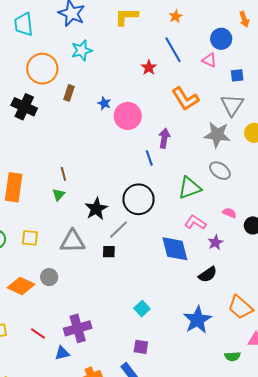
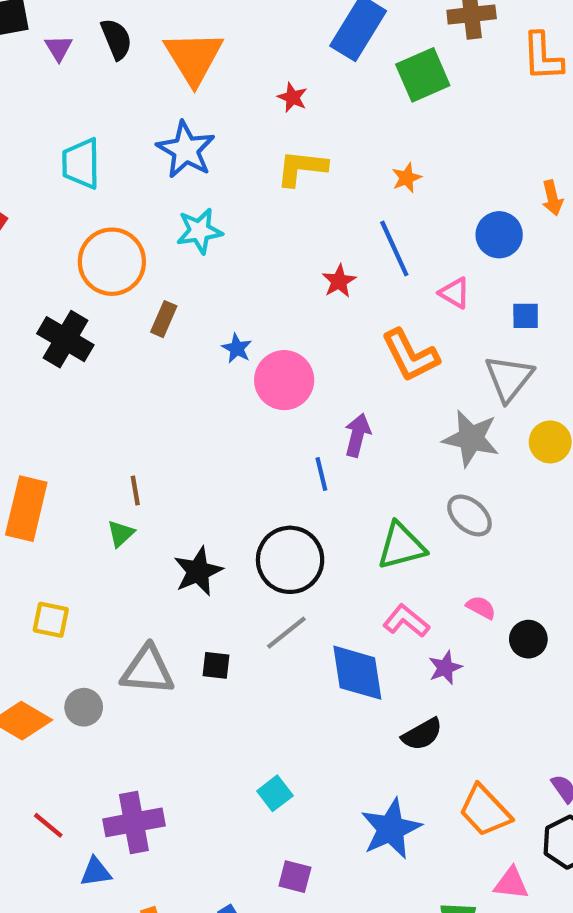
pink triangle: (209, 60) -> (455, 293), moved
gray line: (119, 230) -> (286, 633), moved
gray triangle: (73, 241) -> (148, 670), moved
purple square: (141, 347) -> (295, 877), moved

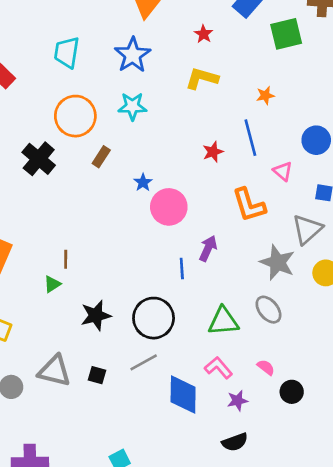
black semicircle: (422, 734) -> (235, 442), moved

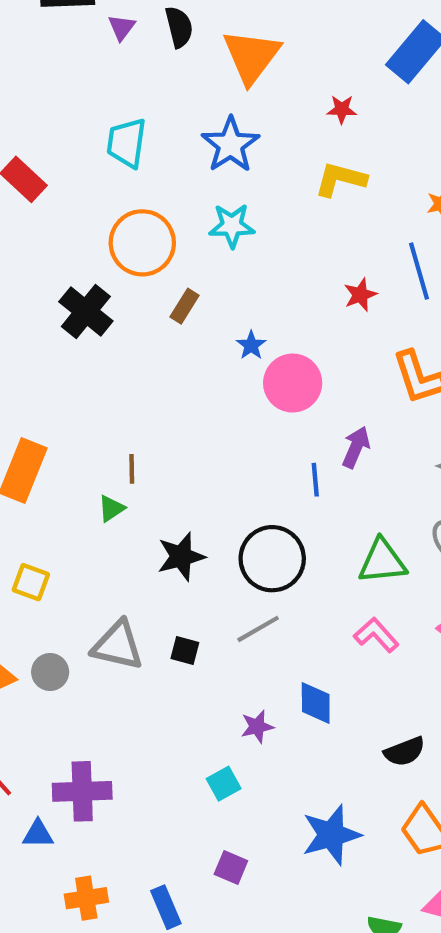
red star: (204, 34) -> (342, 109), turned -30
blue diamond: (183, 394) -> (316, 703), moved, size x0.7
purple star: (238, 401) -> (257, 727), moved

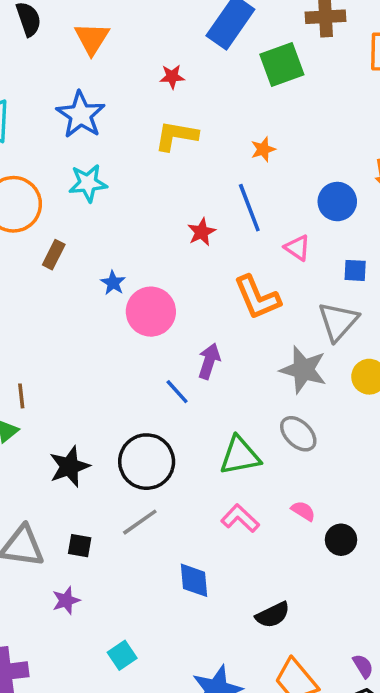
orange triangle: (251, 56) -> (92, 38), size x0.7
blue line: (315, 480) -> (177, 392), turned -32
purple star: (257, 727) -> (66, 600), moved

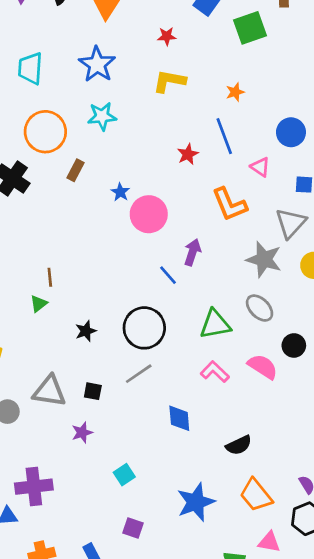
black star: (69, 466) -> (86, 331), size x0.7
pink semicircle: (303, 511) -> (263, 367), size x1.6
black circle: (341, 540) -> (294, 345), moved

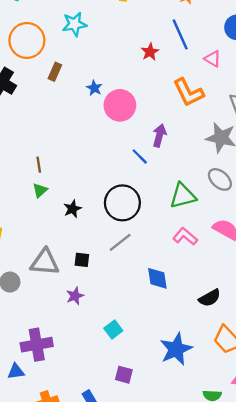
green triangle: (39, 304) -> (40, 190), moved

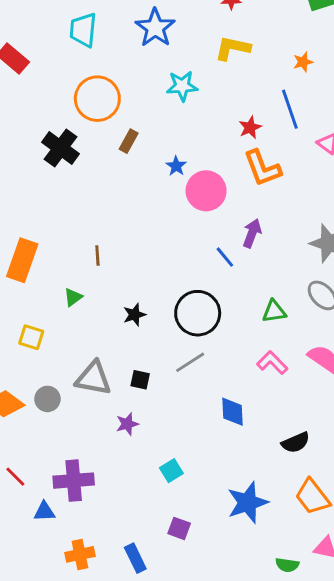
cyan star: (74, 24) -> (182, 86), moved
orange L-shape: (188, 92) -> (262, 168), moved
green triangle: (40, 190) -> (73, 297), moved
green triangle: (183, 196) -> (274, 311), size x0.7

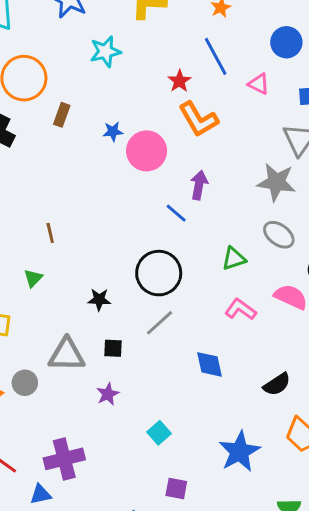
blue star: (176, 166) -> (113, 131), turned -30
black star: (134, 315) -> (99, 300), moved, turned 30

